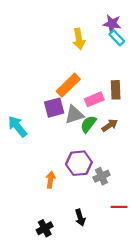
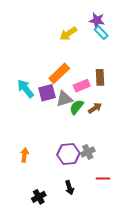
yellow arrow: (79, 39) -> (68, 34), turned 66
cyan arrow: (17, 127) -> (26, 89), moved
purple hexagon: (79, 163) -> (68, 154), moved
orange arrow: (51, 180) -> (24, 155), moved

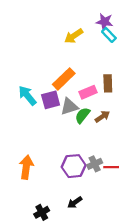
orange arrow: (24, 155) -> (26, 167), size x1.5
red line: (103, 178) -> (111, 167), moved
black arrow: (69, 188) -> (75, 202), turned 72

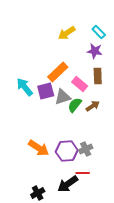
purple star: (105, 22) -> (95, 51), moved
pink rectangle: (88, 92) -> (80, 84), turned 63
orange arrow: (26, 167) -> (39, 148), moved, turned 115
red line: (111, 167) -> (83, 173), moved
black arrow: (75, 202) -> (68, 184), size x1.5

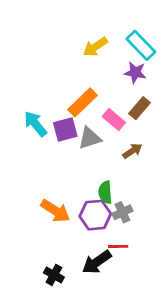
cyan rectangle: (99, 32) -> (141, 45), size x1.5
brown rectangle: (98, 76) -> (139, 108), turned 42
green semicircle: (75, 105) -> (105, 192), moved, turned -42
black cross: (38, 193) -> (54, 275), turned -32

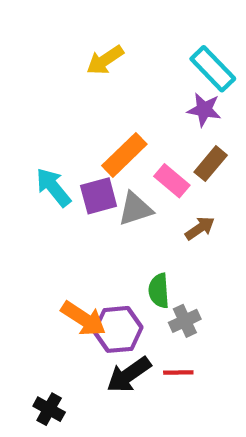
yellow arrow: (95, 47) -> (105, 60), moved
purple hexagon: (95, 215) -> (118, 329), moved
black arrow: (97, 262) -> (129, 375), moved
black cross: (54, 275) -> (49, 409), moved

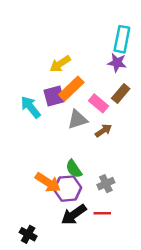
yellow arrow: (105, 60) -> (60, 64), moved
cyan rectangle: (213, 69) -> (122, 39), turned 55
purple square: (99, 196) -> (54, 96), moved
brown arrow: (200, 228) -> (103, 131), moved
green semicircle: (159, 291) -> (74, 169), moved, turned -30

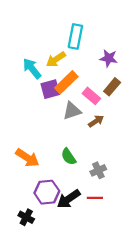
cyan rectangle: (122, 39) -> (75, 36), moved
cyan arrow: (31, 107) -> (32, 69), moved
orange arrow: (48, 182) -> (27, 158), moved
purple hexagon: (68, 189) -> (47, 192), moved

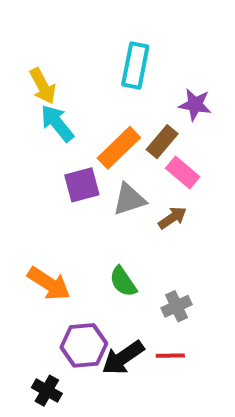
yellow arrow: (56, 59) -> (43, 86), moved, turned -84
brown rectangle: (112, 87) -> (162, 142), moved
purple square: (50, 89) -> (82, 185), moved
pink rectangle: (91, 96) -> (183, 172), moved

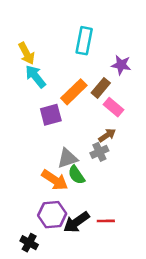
gray triangle: (129, 199) -> (67, 158), moved
orange arrow: (49, 284) -> (55, 180), moved
gray cross: (176, 306) -> (99, 152), moved

